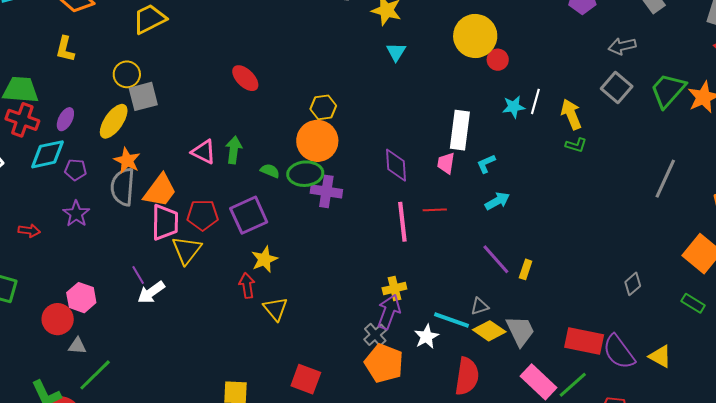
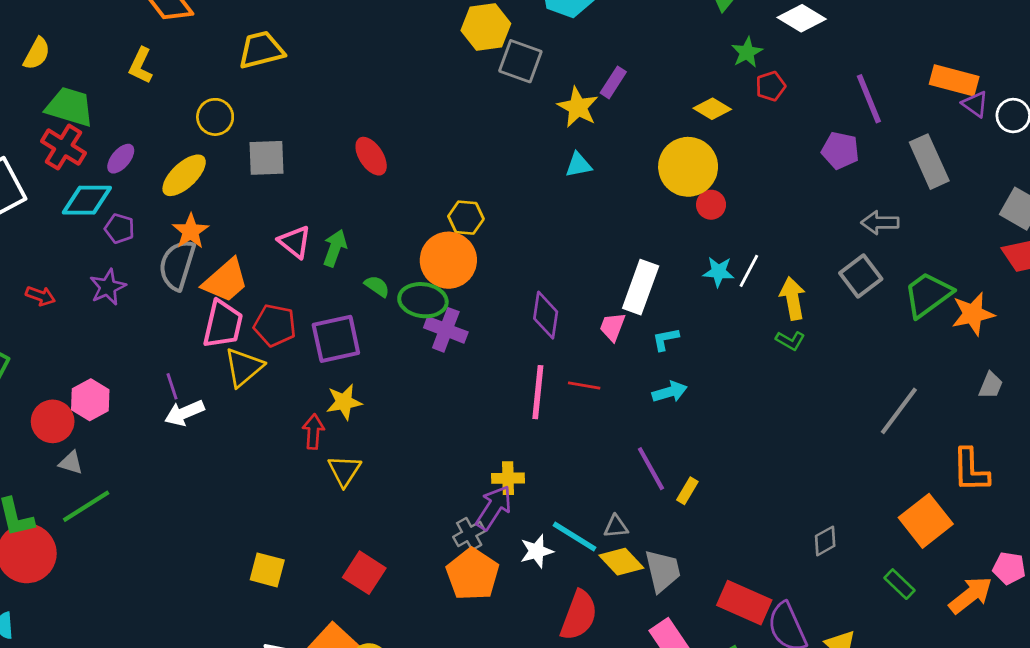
cyan triangle: (396, 52) -> (578, 165), turned 35
gray square: (143, 96) -> (266, 158), moved

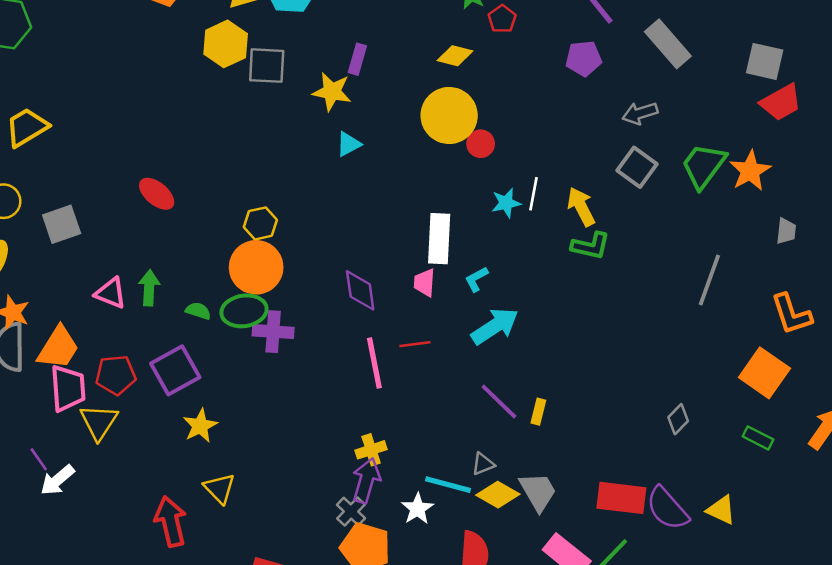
green L-shape: (790, 341) -> (591, 246), size x1.4
cyan arrow: (670, 392) -> (495, 326), size x1.5
red arrow: (313, 432) -> (171, 522), moved, size x1.5

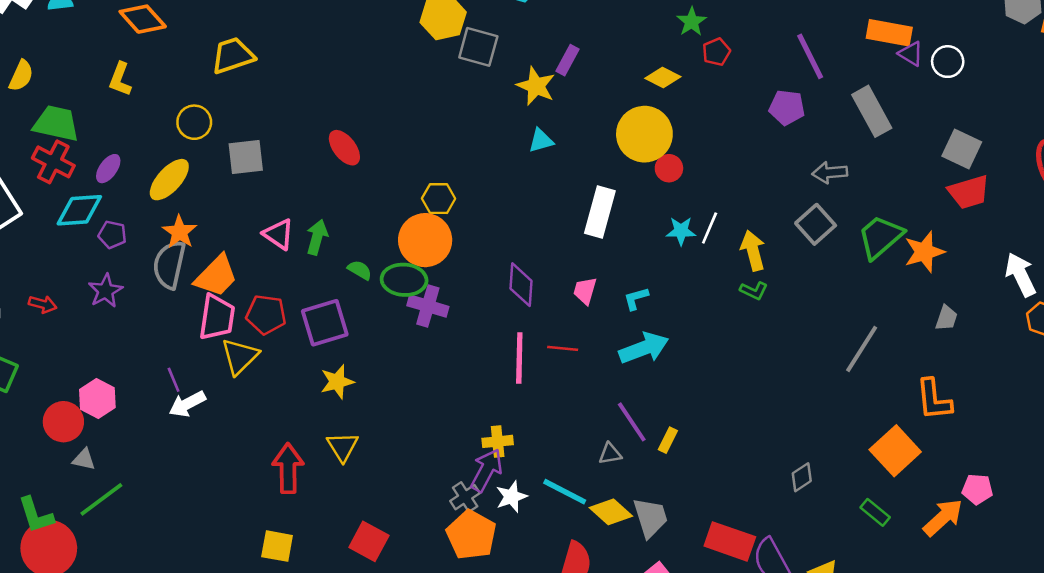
white rectangle: (439, 239) -> (600, 212), moved
green L-shape: (591, 246) -> (754, 291), size x0.7
gray triangle: (483, 464) -> (610, 454), moved
white star: (417, 509) -> (511, 497), moved

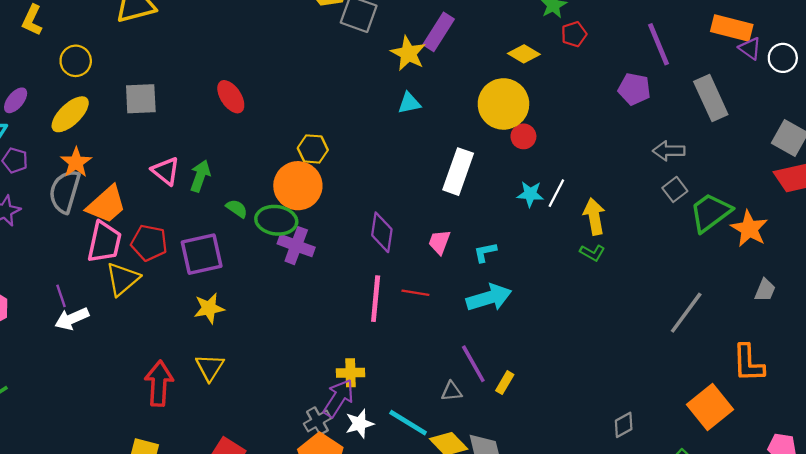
purple rectangle: (568, 60) -> (439, 32), size x1.4
yellow circle: (194, 122) -> (76, 61), moved
gray square: (816, 224) -> (675, 189), moved, size x0.7
orange star: (924, 252) -> (749, 229), turned -30

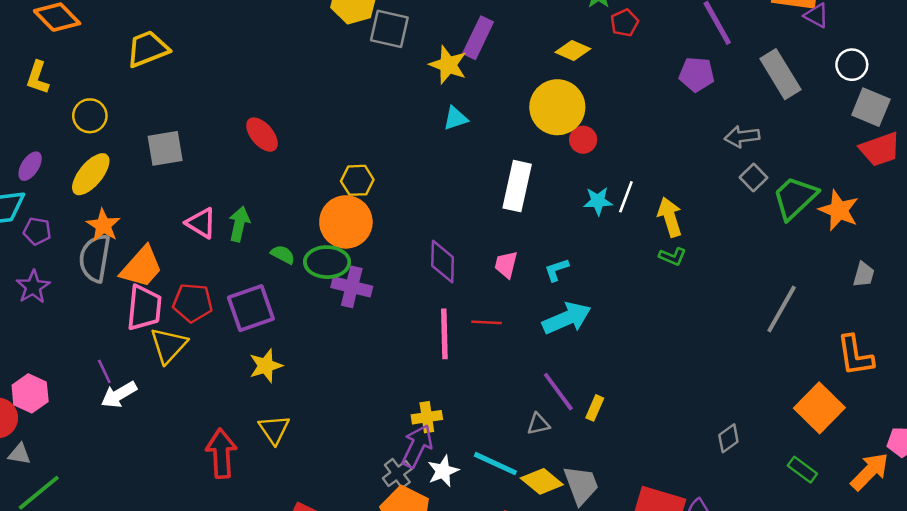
white circle: (783, 58) -> (852, 65), moved

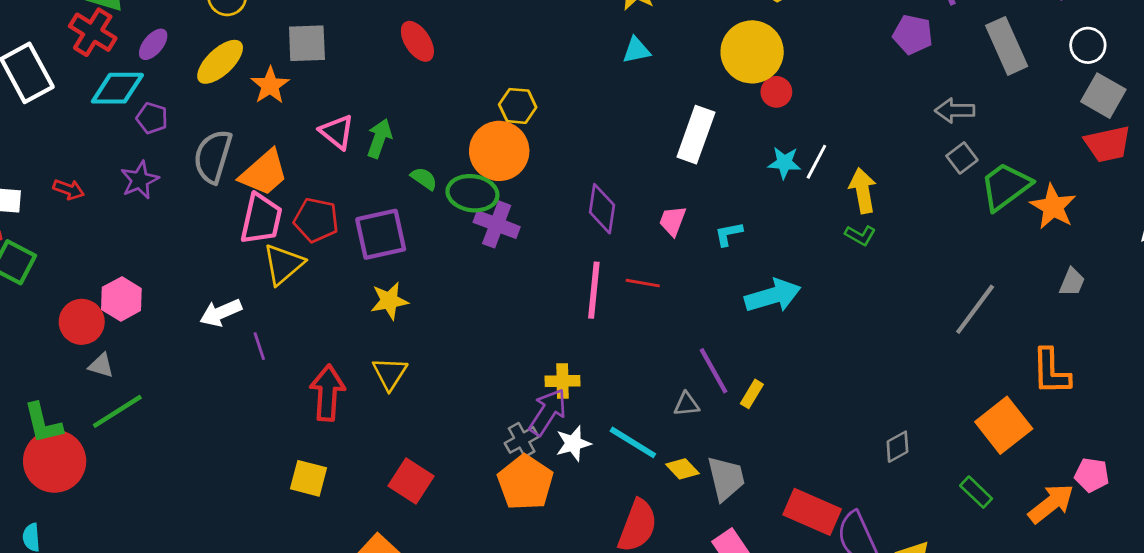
orange star: (103, 225) -> (270, 85), moved
cyan arrow: (567, 318) -> (773, 296), moved
purple line: (104, 371) -> (259, 346), moved
yellow diamond: (542, 481) -> (682, 469), size x0.7

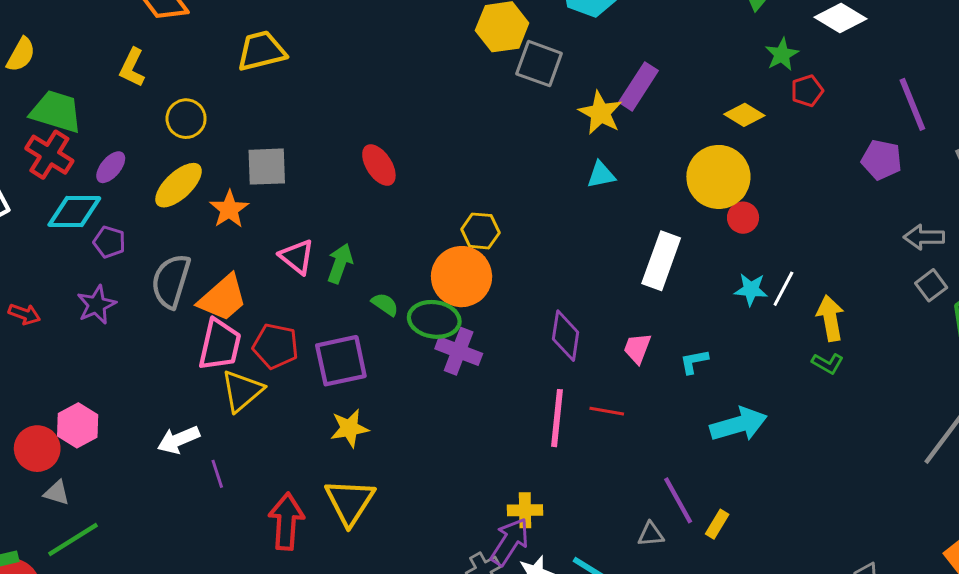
yellow triangle: (390, 373) -> (350, 502), size x1.4

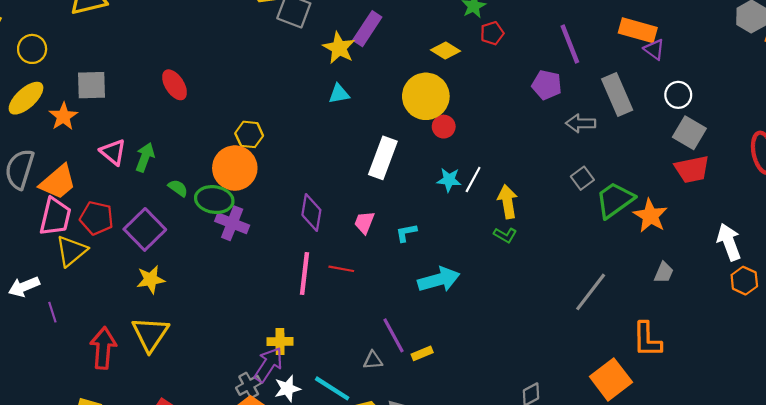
gray arrow: (924, 237) -> (581, 123), moved
purple square: (341, 361) -> (145, 229), turned -33
yellow rectangle: (717, 524) -> (422, 353), turned 36

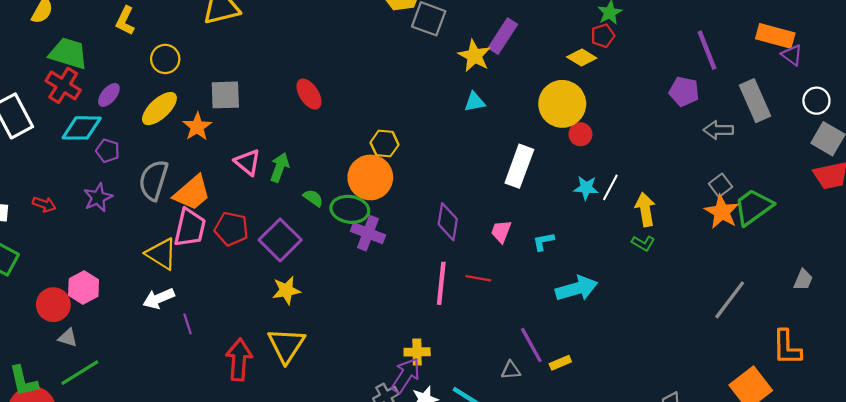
red pentagon: (492, 33) -> (603, 36), moved
orange star: (650, 216) -> (722, 212), moved
yellow triangle: (71, 251) -> (161, 254), moved, turned -48

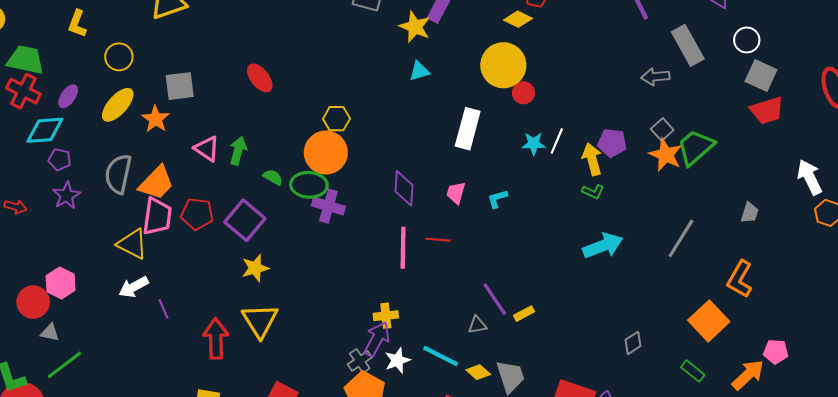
purple pentagon: (684, 92) -> (612, 143), moved
purple pentagon: (108, 151) -> (60, 159), moved
cyan arrow: (577, 289) -> (603, 246), moved
orange L-shape: (787, 347) -> (740, 279), turned 36

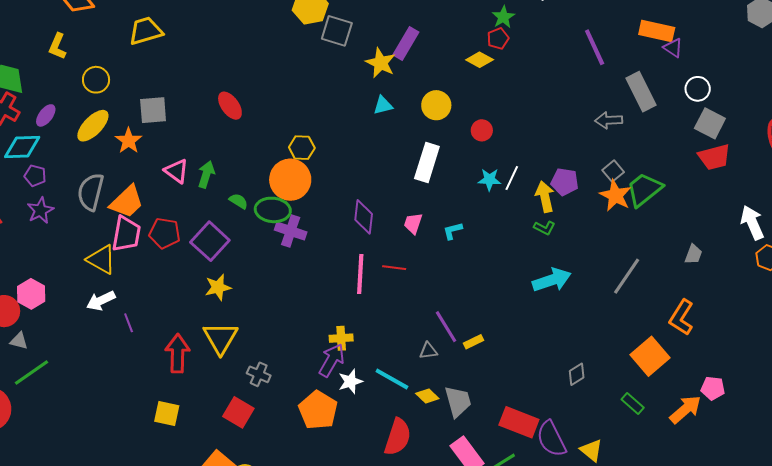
yellow circle: (503, 65) -> (436, 105), moved, size x0.7
gray cross: (360, 361) -> (259, 374), moved, turned -35

